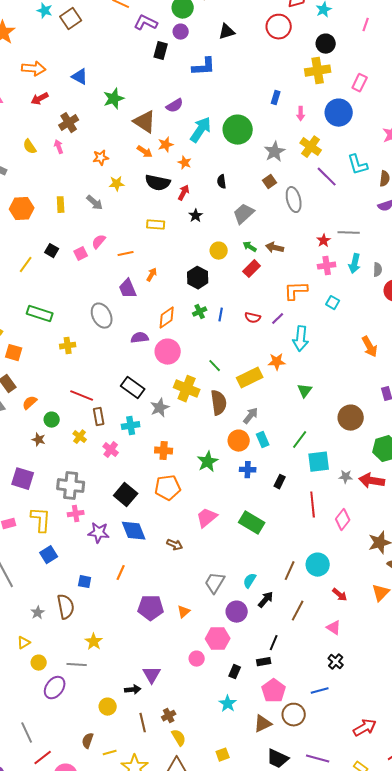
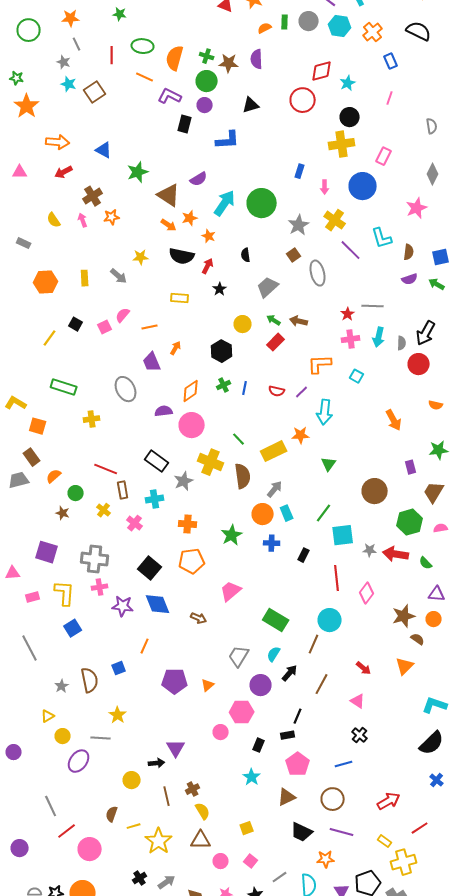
orange star: (101, 158) -> (112, 217), moved
green rectangle: (252, 523) -> (276, 620), moved
cyan circle: (318, 565) -> (330, 620), moved
blue square: (85, 582) -> (119, 668), moved, turned -32
brown circle: (294, 715) -> (333, 799), moved

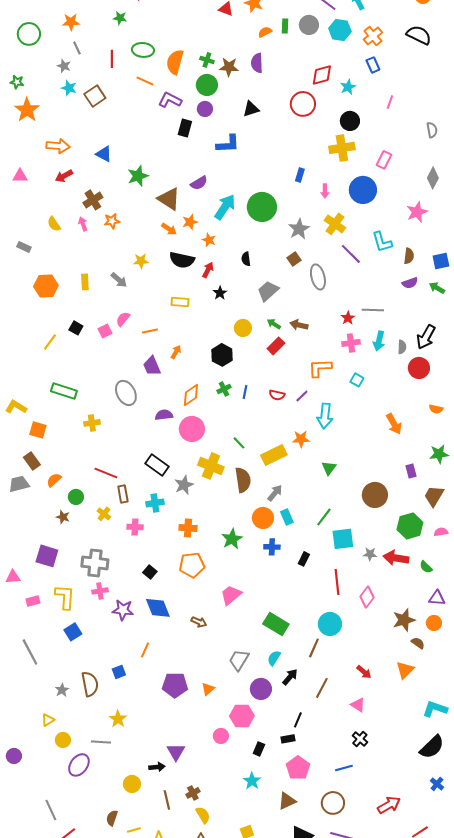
blue rectangle: (391, 61) -> (373, 65), moved
pink cross: (135, 523) -> (135, 527), turned -35
black square: (150, 568) -> (150, 572), size x0.6

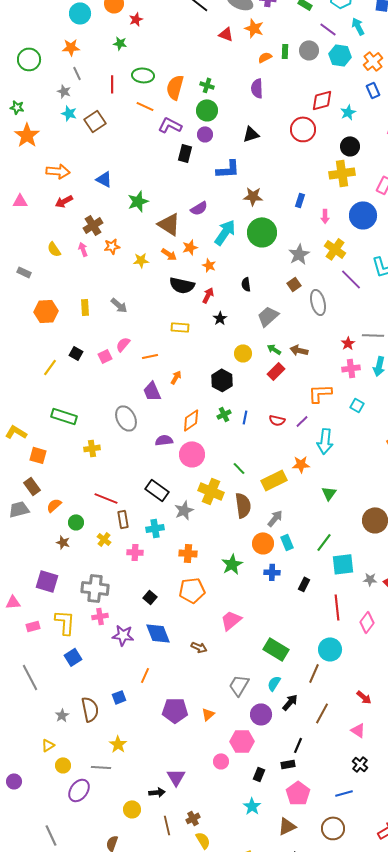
brown star: (229, 67) -> (253, 196), moved
yellow star: (141, 261) -> (141, 260), moved

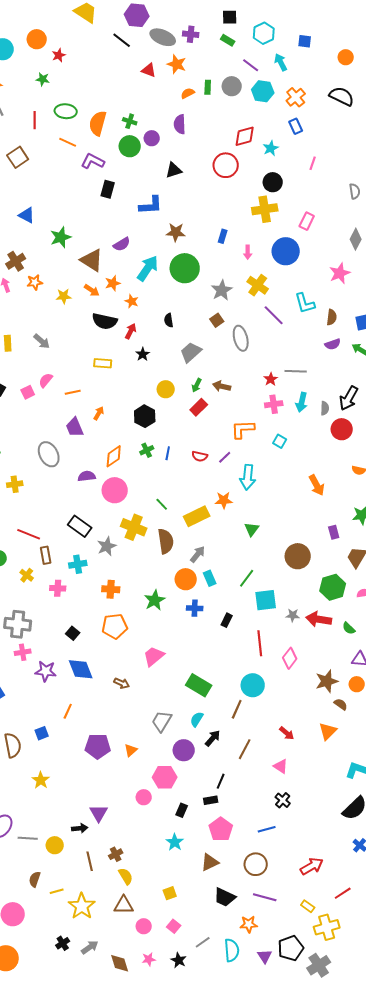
purple circle: (205, 134) -> (152, 138), moved
green arrow: (274, 349) -> (197, 385), turned -96
gray line: (101, 767) -> (28, 838), moved

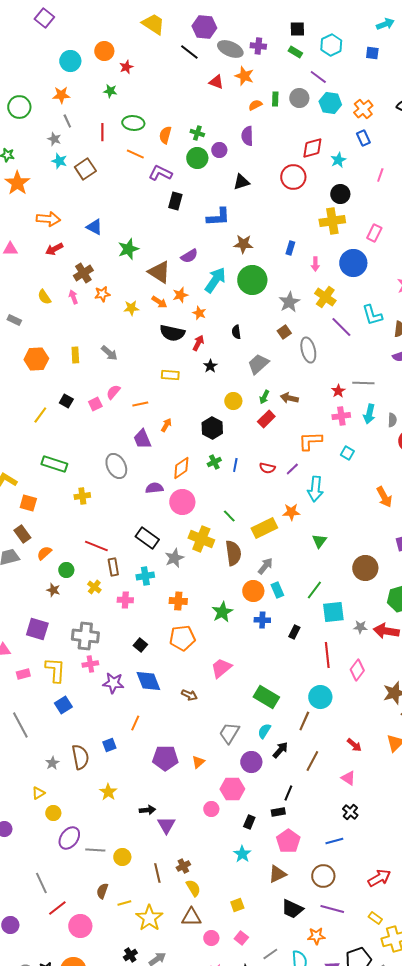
cyan arrow: (281, 62) -> (385, 24), moved, turned 96
orange semicircle: (98, 123) -> (165, 135), size x0.7
black arrow: (80, 828) -> (147, 810), moved

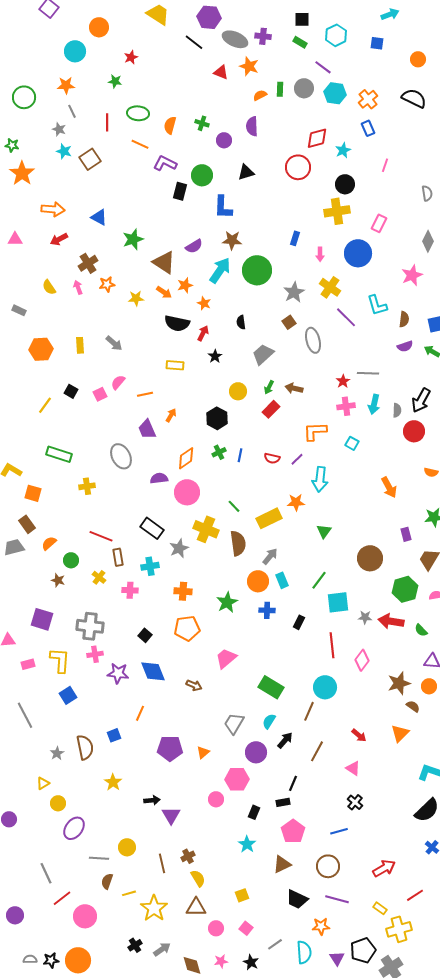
orange circle: (104, 51) -> (99, 27), moved
green circle: (197, 158) -> (202, 175), moved
blue L-shape: (218, 217) -> (223, 207), turned 95
brown star: (243, 244) -> (232, 240), moved
gray line: (95, 850) -> (99, 858), moved

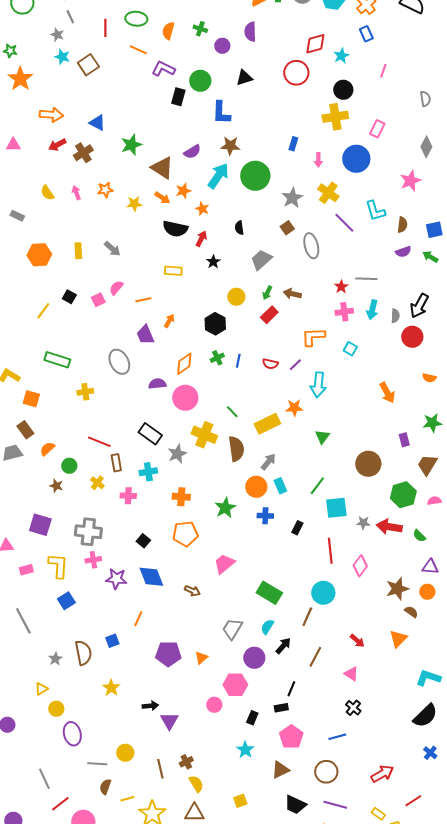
brown cross: (88, 263) -> (83, 153), moved
purple ellipse: (74, 828) -> (72, 734), turned -50

